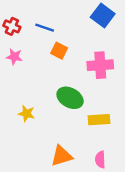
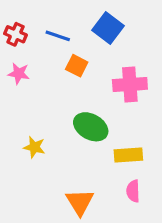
blue square: (103, 16) -> (108, 28), moved
orange triangle: (62, 156) -> (80, 202), turned -45
pink semicircle: (100, 160) -> (133, 191), moved

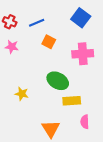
blue square: (108, 28) -> (81, 18), moved
blue line: (58, 36) -> (37, 23), turned -42
yellow rectangle: (128, 155) -> (72, 101), moved

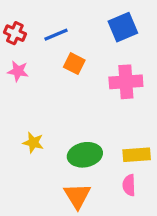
blue square: (81, 18) -> (123, 27), turned 30
green ellipse: (58, 81) -> (85, 155), moved, turned -40
yellow rectangle: (72, 101) -> (137, 155), moved

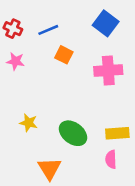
blue square: (123, 27) -> (106, 23), turned -30
green ellipse: (85, 155) -> (73, 133), turned 48
orange triangle: (77, 196) -> (49, 169), moved

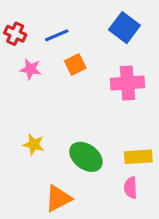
orange square: (64, 55) -> (75, 65), turned 36
pink star: (15, 61) -> (31, 69), moved
orange triangle: (49, 169) -> (58, 198), turned 35

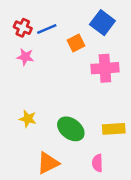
red cross: (15, 34) -> (23, 28), moved
orange square: (75, 65) -> (76, 43), moved
pink semicircle: (131, 188) -> (97, 163), moved

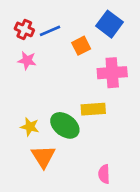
green ellipse: (71, 129) -> (65, 125), moved
yellow rectangle: (114, 129) -> (93, 109), moved
orange triangle: (48, 163) -> (43, 156), moved, turned -35

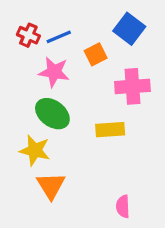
pink star: (27, 61) -> (54, 72), moved, size x1.4
green ellipse: (65, 125) -> (52, 114), moved
yellow star: (30, 127) -> (35, 150), size x1.4

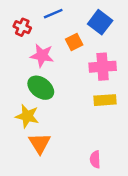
blue line: (59, 37) -> (53, 14), moved
yellow rectangle: (110, 130) -> (105, 100), moved

